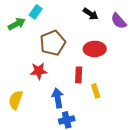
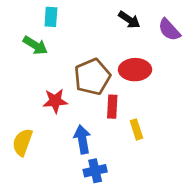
cyan rectangle: (36, 12) -> (51, 17), turned -32
green arrow: (17, 24) -> (35, 45), moved, turned 60
brown pentagon: (53, 43) -> (92, 77), moved

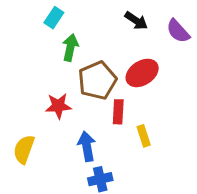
cyan rectangle: (51, 17) -> (54, 18), turned 30
green arrow: (35, 45) -> (70, 48), moved, turned -110
red ellipse: (135, 70) -> (142, 73), turned -32

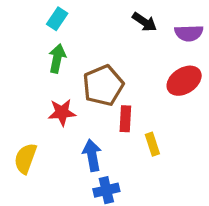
purple semicircle: (178, 31) -> (189, 33), turned -50
green arrow: (70, 48) -> (57, 58), moved
red ellipse: (142, 73) -> (184, 81), moved

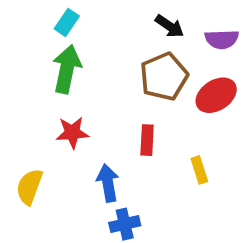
green arrow: (57, 58) -> (67, 69), size x1.4
brown pentagon: (103, 85) -> (164, 77), moved
yellow rectangle: (152, 144) -> (199, 170), moved

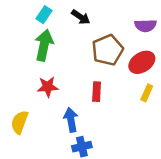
black arrow: (169, 26) -> (81, 17), moved
yellow rectangle: (199, 170) -> (147, 93), moved, turned 42

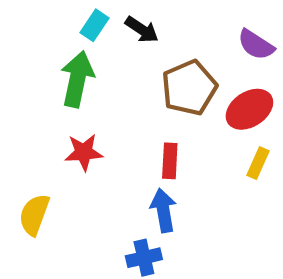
cyan rectangle: (44, 15) -> (94, 25), moved
purple semicircle: (145, 26) -> (256, 45), turned 35
blue arrow: (71, 120) -> (163, 210), moved

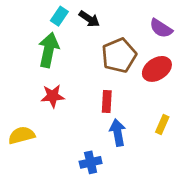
yellow rectangle: (258, 163) -> (162, 124), moved
blue arrow: (163, 210) -> (118, 133), moved
yellow semicircle: (34, 215) -> (22, 135), turned 55

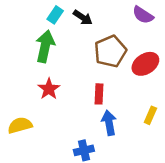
purple semicircle: (161, 28) -> (143, 15), moved
red star: (53, 96) -> (49, 89), turned -30

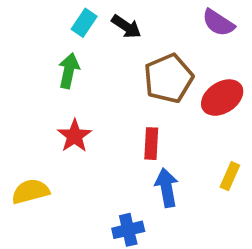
green arrow: (45, 46) -> (69, 71), size x0.7

